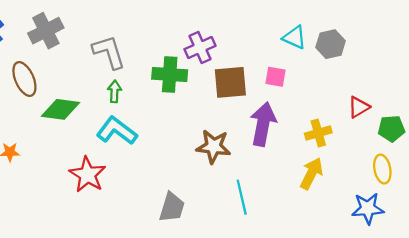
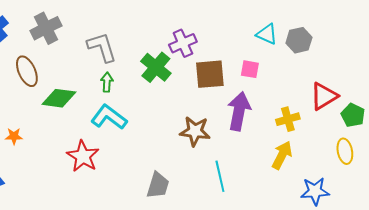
green cross: (170, 74) -> (156, 67), turned 36
red triangle: (359, 107) -> (324, 96), size x1.4
green pentagon: (391, 129) -> (353, 115), turned 30
blue star: (368, 208) -> (315, 191), moved

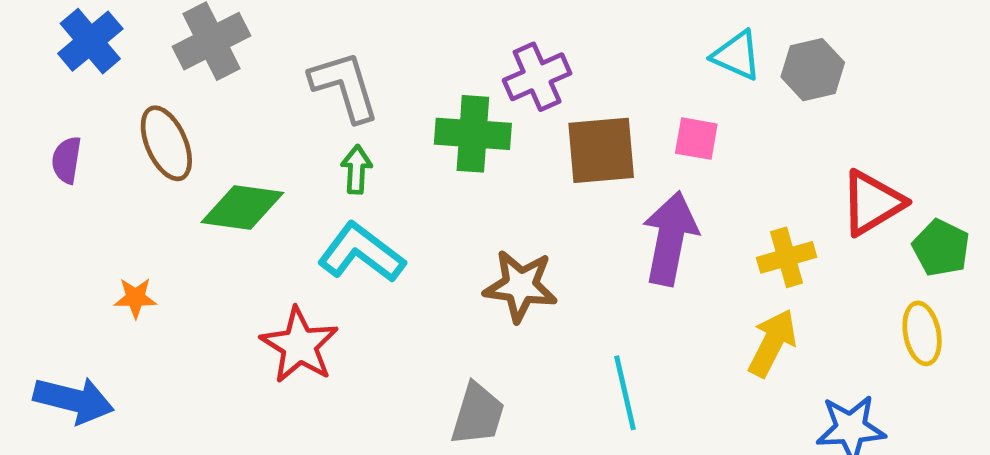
green cross: (156, 67) -> (473, 134), turned -36
brown star: (195, 131) -> (520, 286), moved

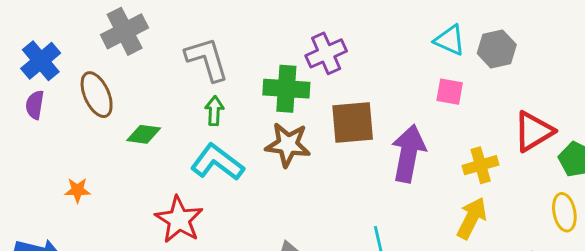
blue cross: (90, 41) -> (41, 61), moved
pink square: (696, 139) -> (450, 92), moved
brown square: (601, 150) -> (353, 123), moved
green diamond: (242, 207) -> (144, 134), size x0.7
brown star: (520, 286) -> (288, 145), moved

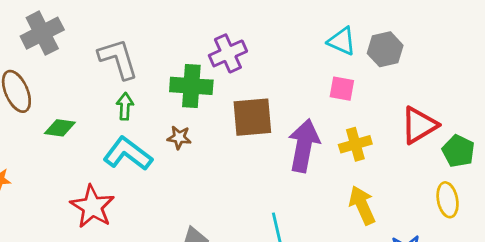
brown star: (288, 145) -> (179, 137), moved, size x0.6
yellow cross: (481, 165) -> (355, 144), moved
yellow arrow: (472, 218) -> (362, 205), turned -51

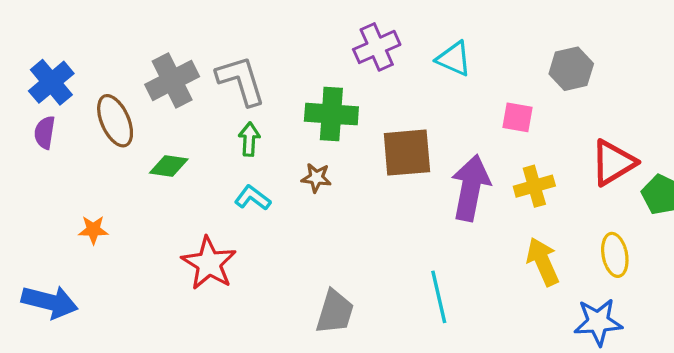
gray cross: (42, 33) -> (172, 80), moved
cyan triangle: (342, 41) -> (454, 59), moved
purple cross: (228, 53) -> (377, 47), moved
cyan L-shape: (128, 154) -> (253, 198), size x0.6
yellow ellipse: (448, 200) -> (615, 255), moved

